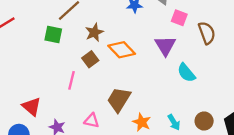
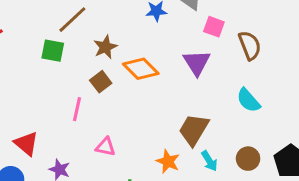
cyan semicircle: (186, 73) -> (248, 100), moved
brown trapezoid: (119, 100) -> (194, 130), moved
pink triangle: (92, 121) -> (106, 147), moved

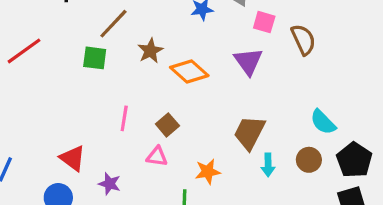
brown square: (101, 82) -> (167, 125), moved
cyan semicircle: (248, 100) -> (323, 122), moved
orange star: (168, 161) -> (208, 172), moved, turned -30
cyan arrow: (209, 161) -> (268, 165), turned 35

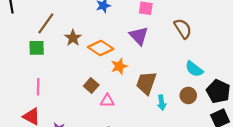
brown semicircle: (303, 40) -> (183, 29), moved
pink line: (124, 118) -> (38, 87), moved
pink triangle: (157, 156) -> (107, 101), moved
orange star: (208, 172) -> (119, 66), moved

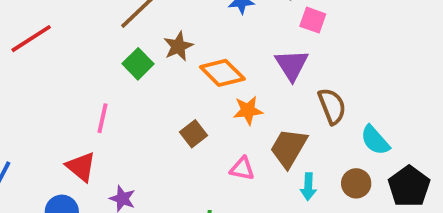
brown semicircle: (183, 29) -> (332, 106), moved
green square: (37, 48) -> (138, 64), moved, turned 35
pink triangle: (107, 101) -> (242, 169), moved

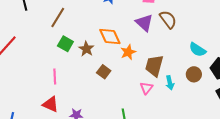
brown star: (178, 46) -> (86, 49), moved
orange diamond: (222, 73) -> (110, 37), turned 35
brown semicircle: (332, 106) -> (168, 19), moved
pink triangle: (242, 169) -> (146, 88), moved, turned -48

